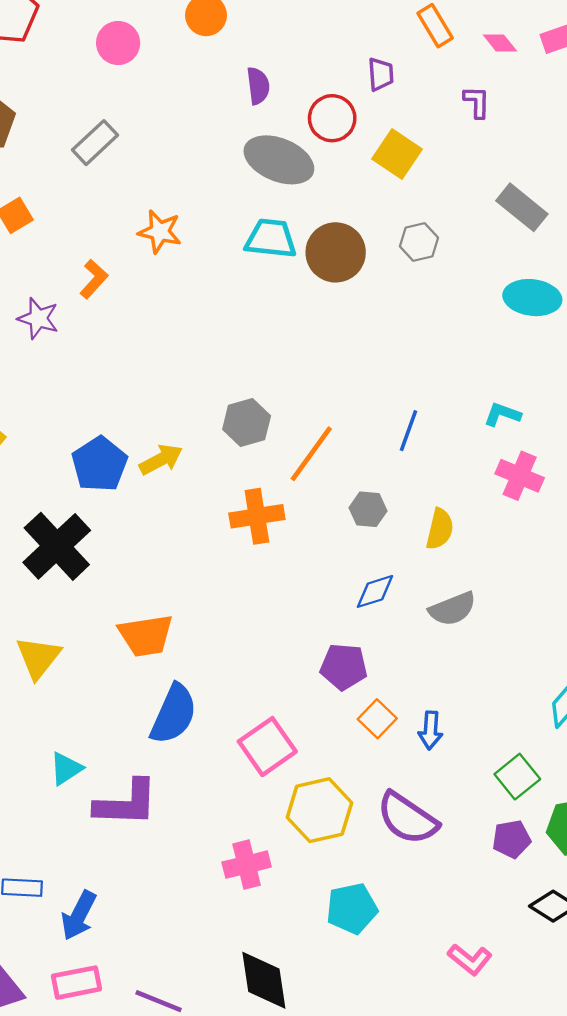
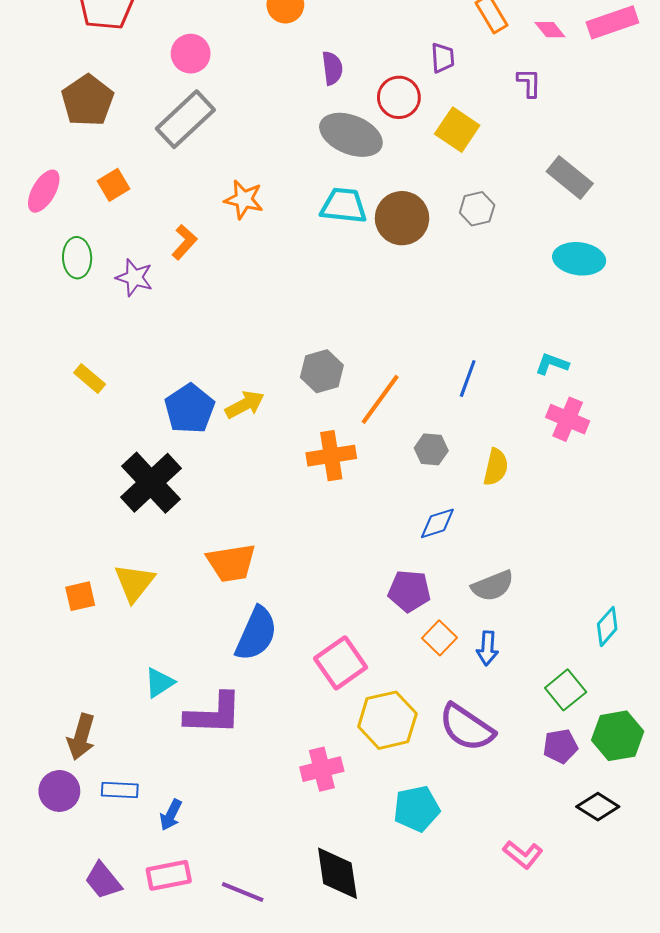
pink circle: (118, 43) -> (191, 54), moved
gray rectangle: (95, 143) -> (185, 119), size x1.4
gray semicircle: (452, 609) -> (493, 586), moved
blue arrow: (79, 915) -> (171, 815), size x0.7

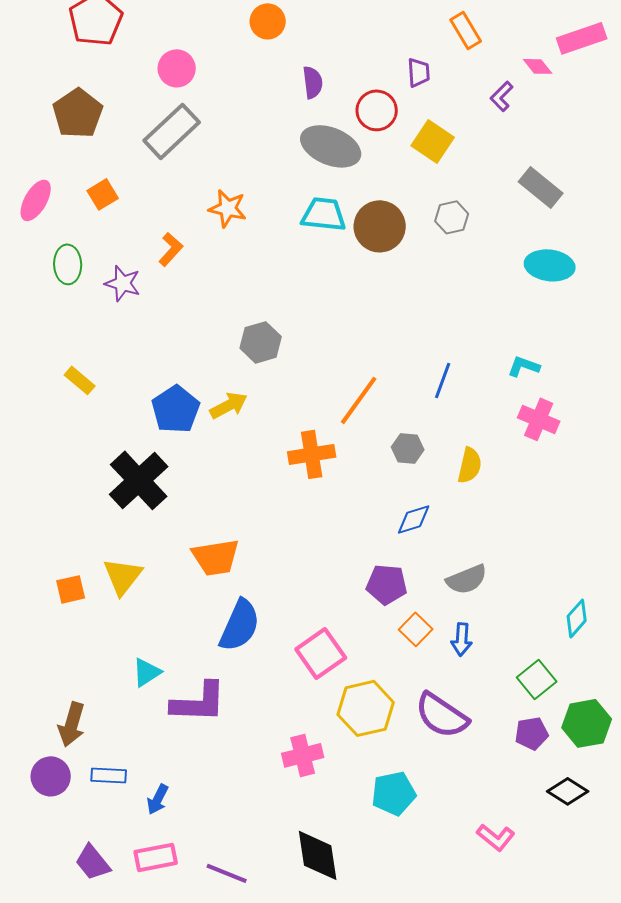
pink diamond: (550, 30) -> (538, 66), moved
purple L-shape: (529, 83) -> (502, 96), turned -136
gray hexagon: (322, 371) -> (261, 342), moved

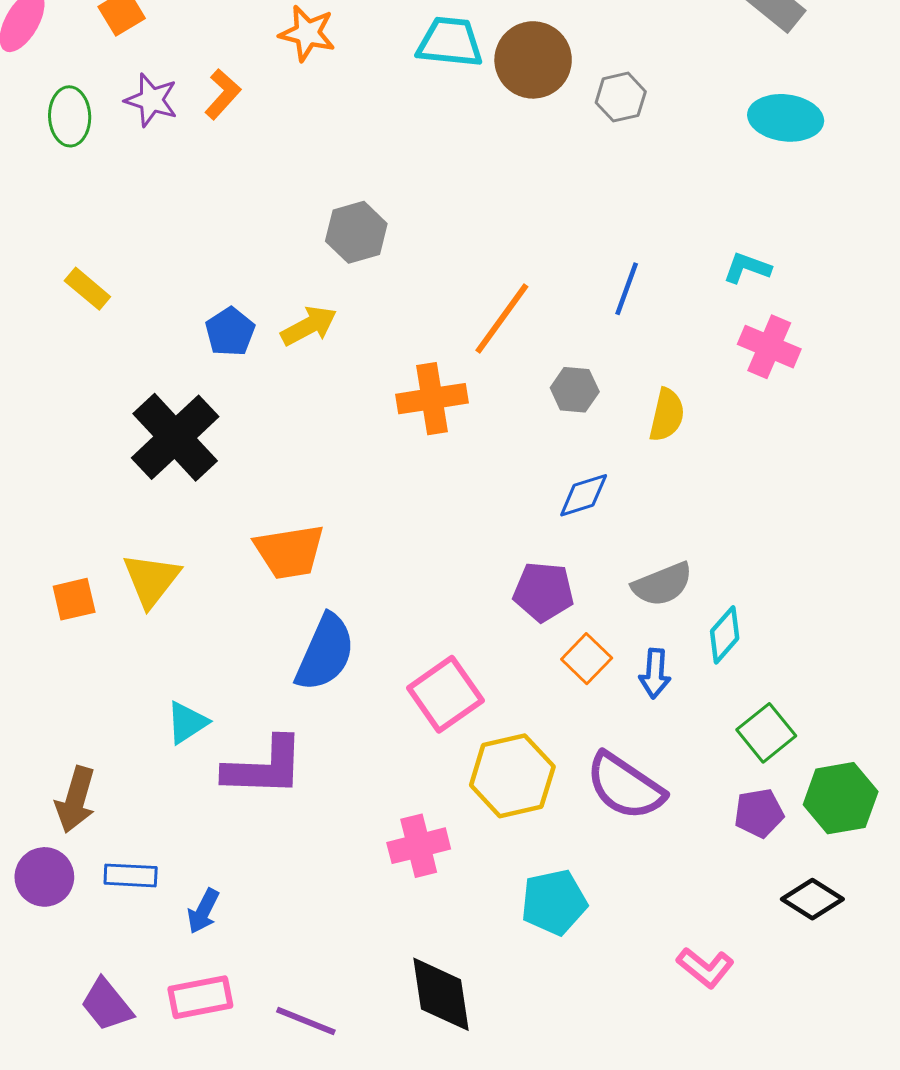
gray hexagon: (452, 217) -> (621, 97), moved
purple star: (123, 283) -> (151, 100), moved
blue pentagon: (176, 409) -> (230, 332), size x0.7
cyan diamond: (577, 618) -> (725, 635), moved

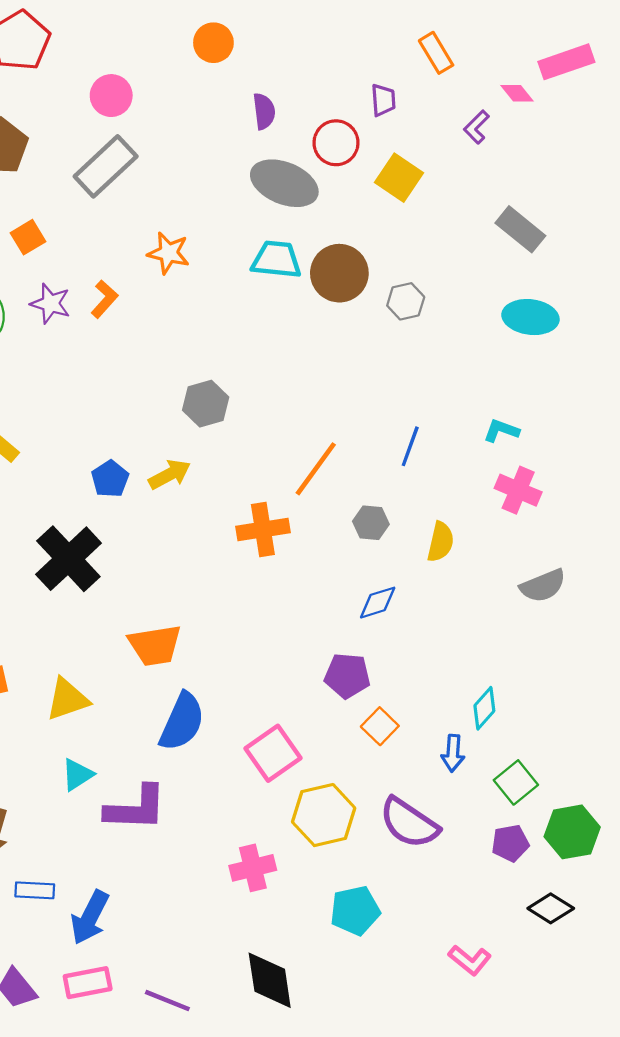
yellow triangle: (151, 580) -> (67, 699), moved, turned 33
gray semicircle: (662, 584) -> (543, 586), moved
blue arrow: (655, 673) -> (453, 753), moved
blue arrow: (203, 911) -> (90, 917), size x1.6

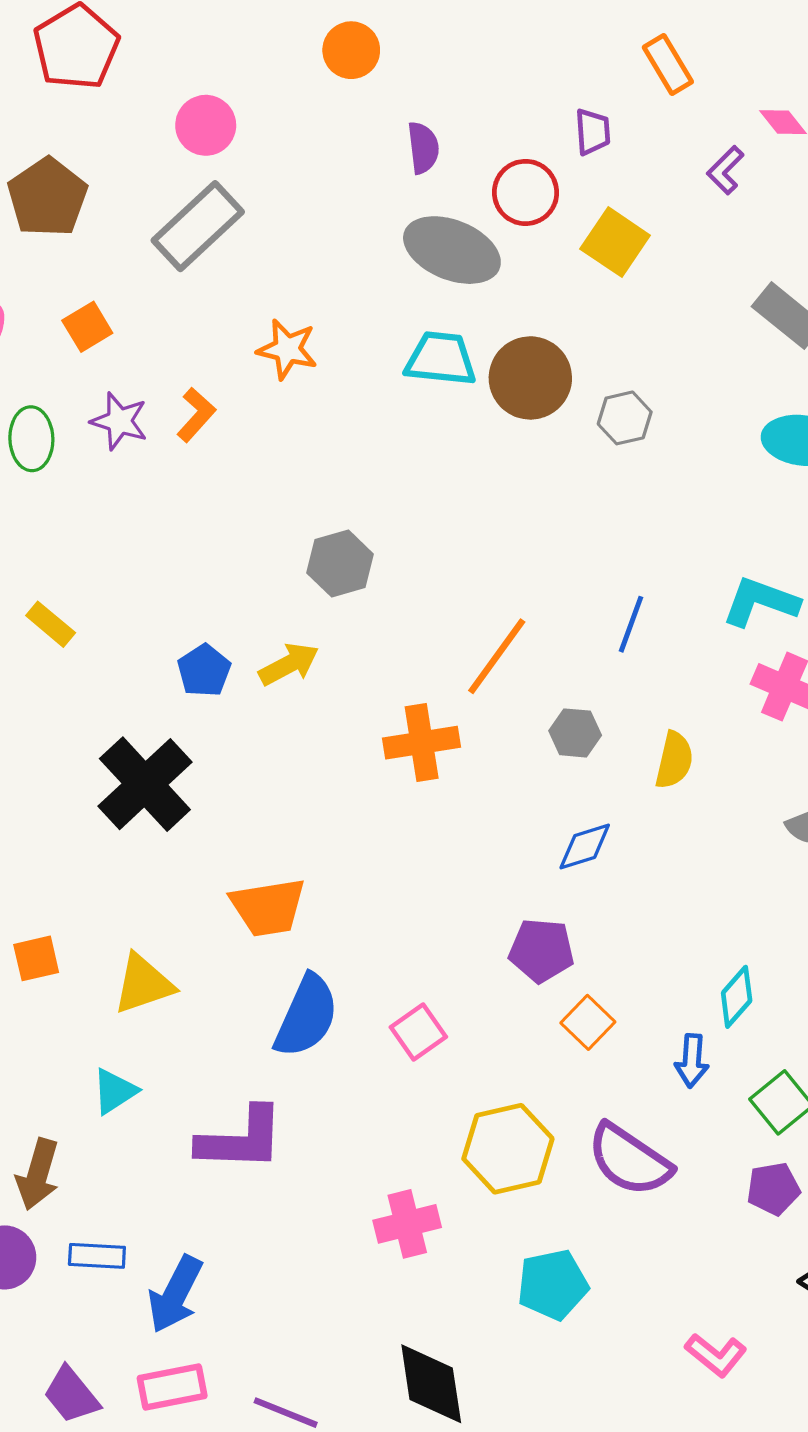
cyan L-shape: (501, 431) -> (761, 602), size x1.5
pink square: (273, 753) -> (418, 1032), moved, size x0.7
cyan triangle: (77, 775) -> (115, 1091), moved

